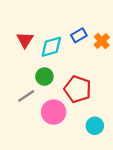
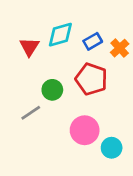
cyan diamond: (51, 47) -> (60, 35), moved
red pentagon: (78, 89) -> (91, 79), moved
pink circle: (54, 112) -> (85, 130), moved

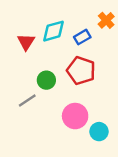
orange cross: (120, 48) -> (106, 20), moved

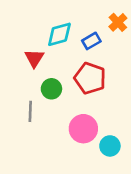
red triangle: (26, 42) -> (34, 58), moved
gray line: (27, 100) -> (30, 111), turned -54

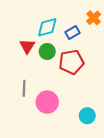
red pentagon: (90, 78) -> (71, 62), turned -30
green circle: (51, 89) -> (47, 51), moved
pink circle: (83, 129) -> (47, 102), moved

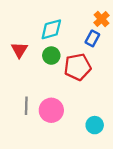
blue rectangle: (72, 33) -> (92, 38), moved, turned -32
red triangle: (27, 46) -> (19, 50), moved
gray line: (24, 88) -> (26, 106), moved

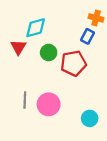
orange cross: (101, 19) -> (96, 18), turned -32
cyan diamond: (51, 29) -> (36, 28), moved

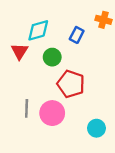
blue rectangle: (87, 36) -> (77, 35), moved
red pentagon: (73, 63) -> (71, 84), moved, turned 30

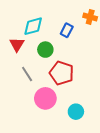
gray line: (27, 108) -> (27, 74), moved, turned -35
cyan circle: (96, 128) -> (76, 112), moved

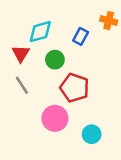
gray line: (27, 74) -> (22, 85), moved

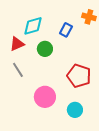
red triangle: (21, 54) -> (17, 44), turned 35
red pentagon: (74, 88) -> (79, 76), moved

